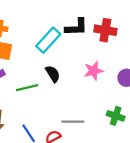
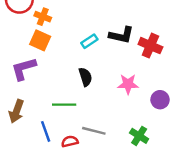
cyan rectangle: (48, 40) -> (89, 41), size x0.6
green line: (27, 88) -> (64, 105), moved

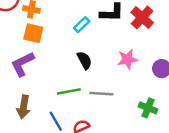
red cross: (150, 46) -> (142, 17), turned 30
gray line: (94, 131) -> (101, 94), moved

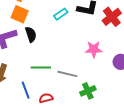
black semicircle: (84, 60) -> (31, 34), moved
green cross: (148, 108) -> (88, 91), moved, turned 35

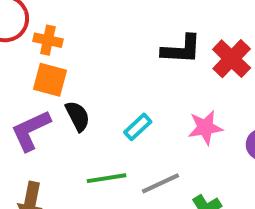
cyan rectangle: (61, 14) -> (138, 127), moved
gray line: (67, 74) -> (160, 183), turned -30

